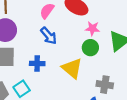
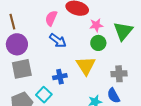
blue cross: (37, 64) -> (60, 77), moved
yellow triangle: (72, 68) -> (86, 66), turned 30

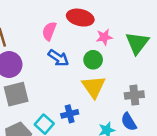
green circle: (98, 43) -> (93, 60), moved
blue cross: (60, 77) -> (70, 114), moved

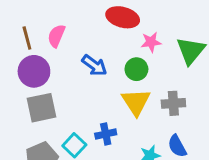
pink semicircle: (49, 31) -> (56, 36), moved
gray cross: (134, 95) -> (173, 103), moved

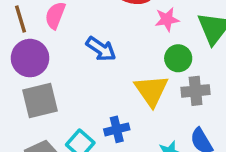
green circle: (136, 69) -> (178, 58), moved

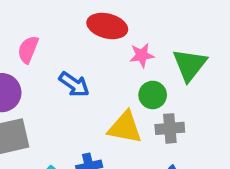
yellow triangle: (151, 91) -> (125, 127), turned -45

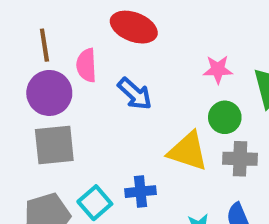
red ellipse: (107, 26) -> (134, 27), moved
pink semicircle: (28, 50) -> (86, 65), moved, turned -32

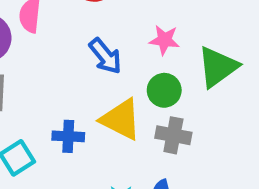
blue arrow: (135, 94) -> (105, 56), moved
blue cross: (141, 192) -> (68, 136), moved

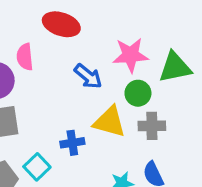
pink star: (164, 40) -> (130, 55), size x1.5
green triangle: (218, 67) -> (175, 67), turned 36

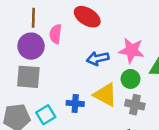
blue arrow: (88, 76) -> (98, 58), turned 115

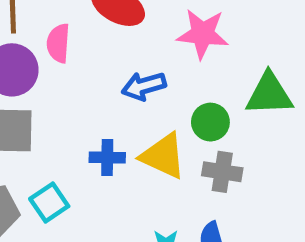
pink star: (132, 50) -> (203, 34), moved
blue cross: (75, 103) -> (107, 157), moved

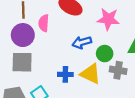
green circle: (210, 122) -> (105, 54), moved
gray cross: (222, 172) -> (118, 70), moved

